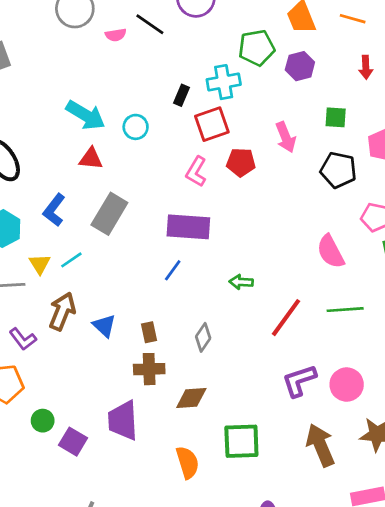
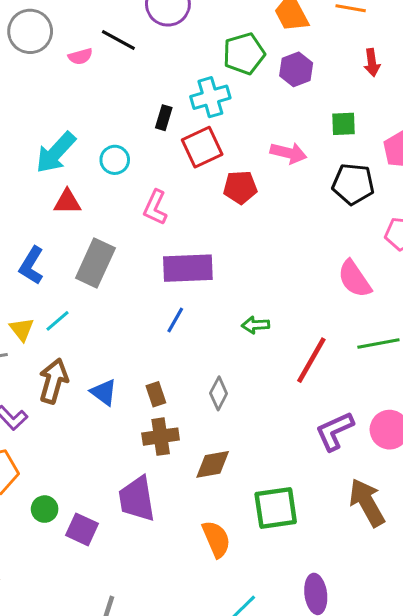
cyan arrow: (86, 115) -> (56, 153), turned 108
pink arrow: (286, 137) -> (289, 153), turned -48
pink L-shape: (196, 172) -> (155, 207), moved

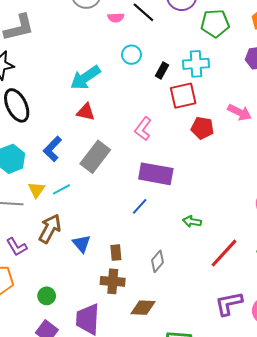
green pentagon: (244, 54) -> (215, 23), moved
cyan circle: (115, 160) -> (131, 55), moved
green circle: (45, 509) -> (47, 296), moved

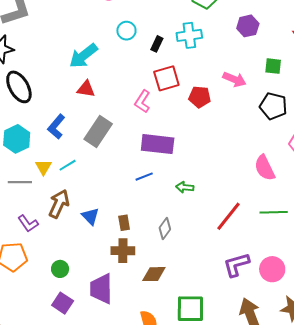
red square: (183, 96) -> (166, 78), moved
blue line: (140, 206) -> (144, 177), turned 30
green arrow: (192, 221) -> (185, 187), moved

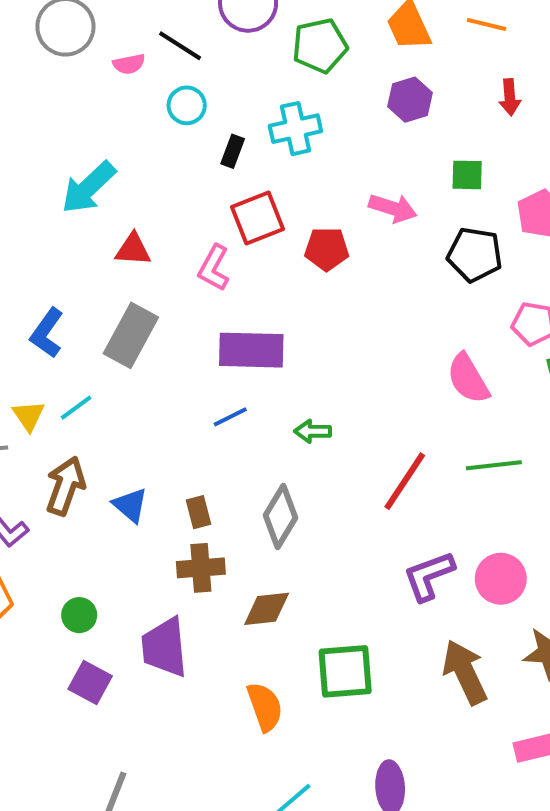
cyan circle: (126, 31) -> (187, 105), moved
red triangle: (86, 89) -> (133, 249), moved
gray diamond: (165, 228) -> (280, 516), size x1.4

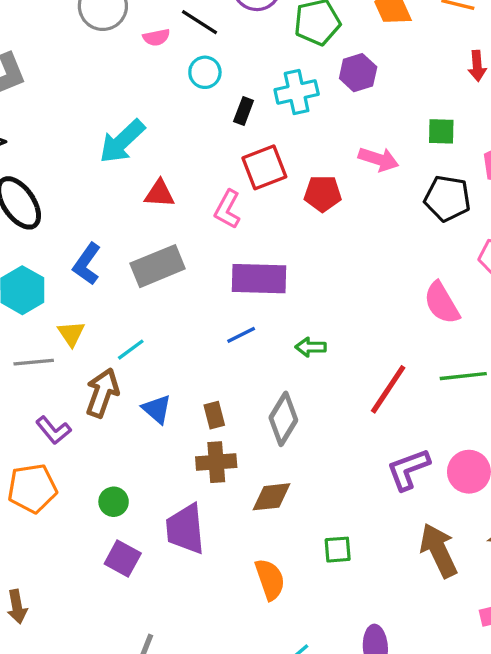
purple hexagon: (410, 100) -> (358, 73), moved
gray rectangle: (131, 335) -> (158, 266), turned 39
cyan line: (76, 408) -> (131, 350), moved
green square: (345, 671) -> (338, 550), size x0.6

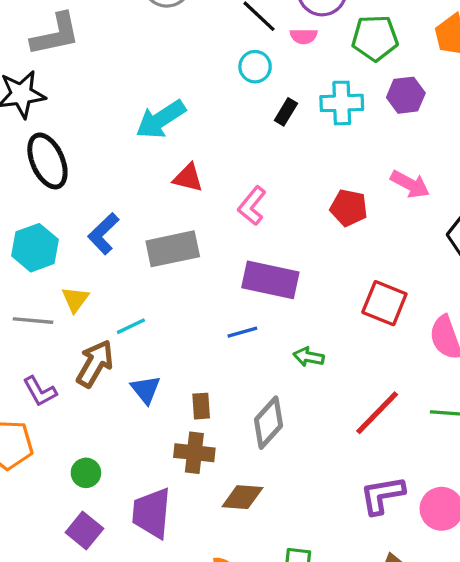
pink semicircle: (156, 37) -> (304, 36), moved
red square: (264, 167) -> (384, 303), moved, turned 33

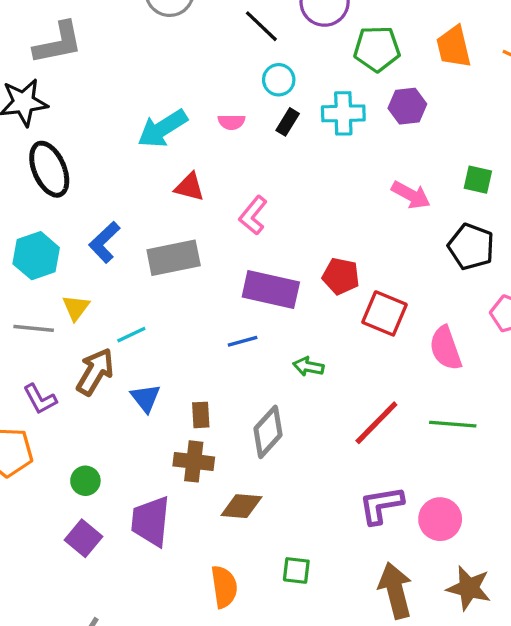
pink semicircle: (304, 36) -> (232, 122), moved
cyan circle: (255, 67) -> (279, 80), moved
red pentagon: (349, 208) -> (341, 276), moved

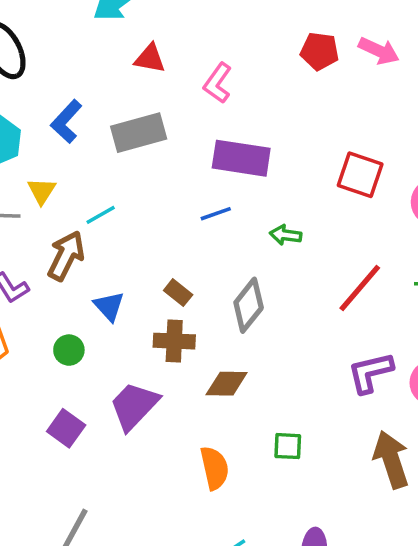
red pentagon: (341, 276) -> (320, 51), moved
blue triangle: (146, 398) -> (109, 306), moved
brown rectangle: (201, 415) -> (178, 293), turned -44
green circle: (85, 481) -> (69, 350), moved
purple trapezoid: (151, 521) -> (134, 406), turned 42

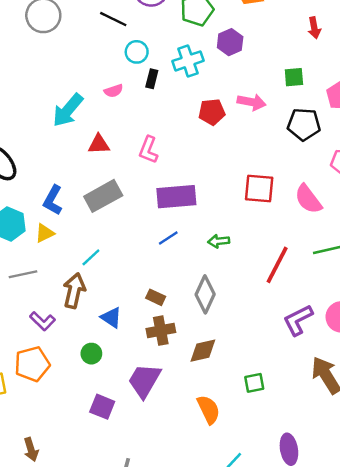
yellow triangle: (42, 191) -> (45, 233), moved, turned 45

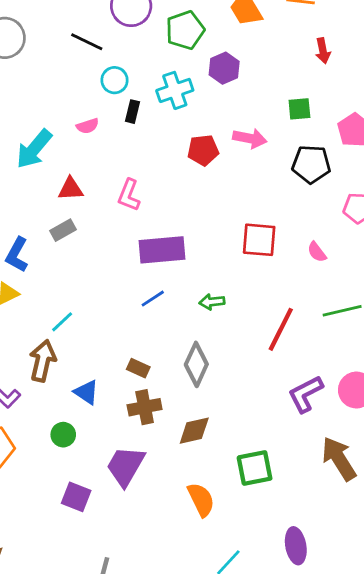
gray rectangle: (103, 196) -> (63, 230), moved, size x0.6
pink semicircle: (308, 199) -> (317, 252), size x0.6
green square: (254, 383) -> (255, 468), size x1.5

